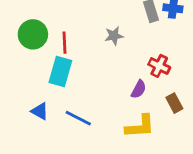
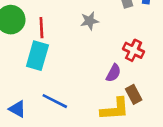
brown rectangle: (174, 103) -> (134, 94), moved
blue triangle: (40, 111) -> (17, 109), moved

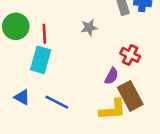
brown rectangle: (134, 94) -> (130, 96), size x1.6
blue triangle: (17, 109) -> (22, 97), moved

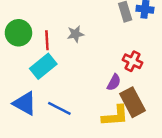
gray star: (89, 28) -> (75, 34), moved
cyan rectangle: (41, 60) -> (43, 66), turned 35
blue triangle: (22, 97) -> (25, 103), size x1.5

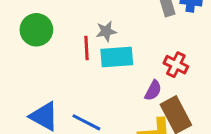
red line: (47, 40) -> (86, 48), moved
cyan rectangle: (43, 66) -> (117, 57), moved, turned 35

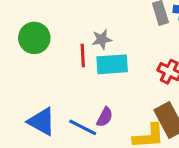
purple semicircle: (153, 90) -> (105, 117), moved

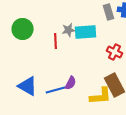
cyan rectangle: (112, 64) -> (86, 32), moved
blue line: (83, 127) -> (56, 90), turned -42

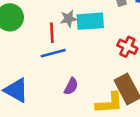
blue line: (56, 90) -> (53, 53), moved

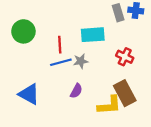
gray star: (69, 19) -> (81, 61), moved

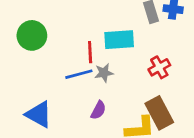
red line: (60, 45) -> (90, 52), moved
red cross: (125, 57) -> (159, 67), turned 35

